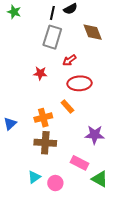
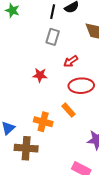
gray rectangle: (52, 37) -> (53, 37), size x0.7
orange cross: (43, 118) -> (43, 122), turned 30
brown cross: (45, 143) -> (26, 148), moved

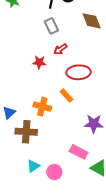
gray rectangle: (53, 37) -> (51, 26), turned -42
red arrow: (71, 61) -> (60, 49), moved

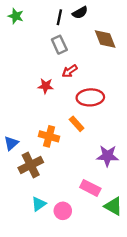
brown cross: (26, 132) -> (31, 165), turned -30

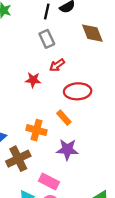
purple star: (107, 156) -> (67, 150), moved
pink rectangle: (90, 188) -> (49, 181), moved

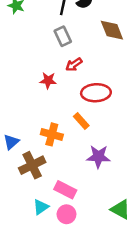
purple star: (67, 150) -> (98, 157), moved

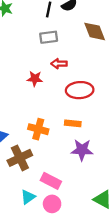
gray rectangle: (63, 36) -> (49, 37), turned -72
red arrow: (74, 65) -> (59, 64), turned 35
orange rectangle: (81, 121) -> (73, 123), moved, turned -42

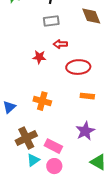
orange rectangle: (73, 123) -> (87, 96), moved
purple star: (82, 150) -> (85, 131), moved, turned -30
brown cross: (20, 158) -> (26, 138), moved

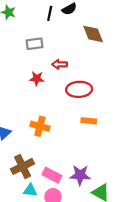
gray rectangle: (51, 21) -> (35, 44), moved
purple star: (85, 131) -> (80, 175), moved, turned 30
cyan triangle: (33, 160) -> (30, 190), turned 40

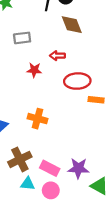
brown diamond: (93, 34) -> (72, 25), moved
gray rectangle: (35, 44) -> (22, 38), moved
orange rectangle: (89, 121) -> (96, 100), moved

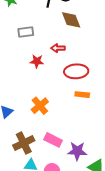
orange rectangle: (96, 100) -> (82, 95), moved
orange cross: (38, 119) -> (40, 106), turned 36
pink rectangle: (50, 168) -> (53, 140), moved

